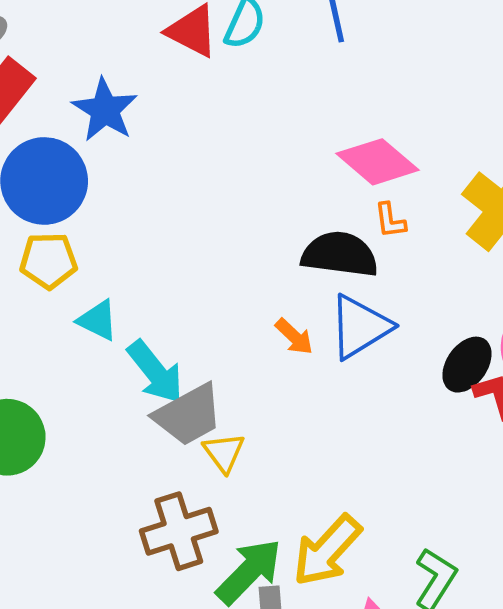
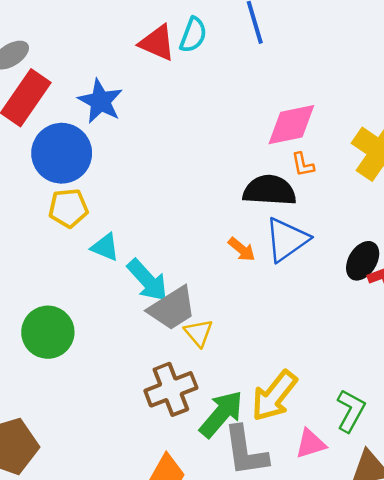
pink diamond: (378, 162) -> (291, 125), turned -48

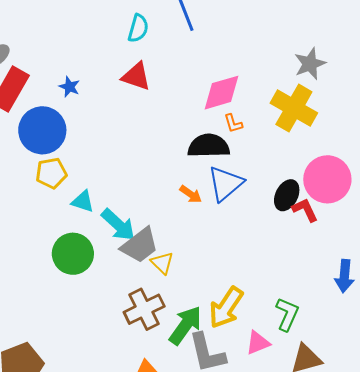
red triangle: (157, 43) -> (136, 76), moved
blue star: (100, 101) -> (69, 87), size x0.6
green circle: (48, 332) -> (73, 254), moved

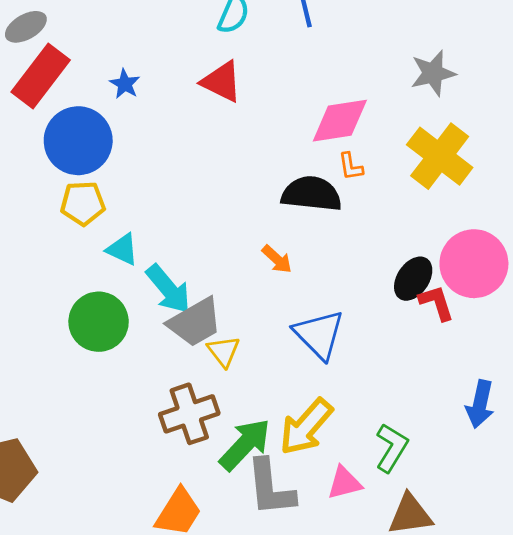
gray star: (310, 64) -> (433, 73), moved
blue triangle: (225, 184) -> (319, 334), moved, turned -42

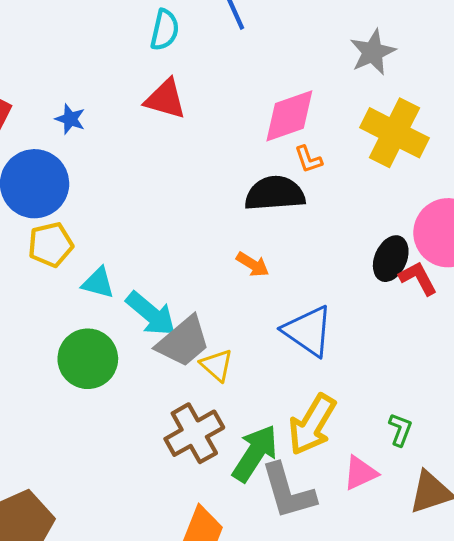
green L-shape: (392, 448) -> (400, 430), size x0.7

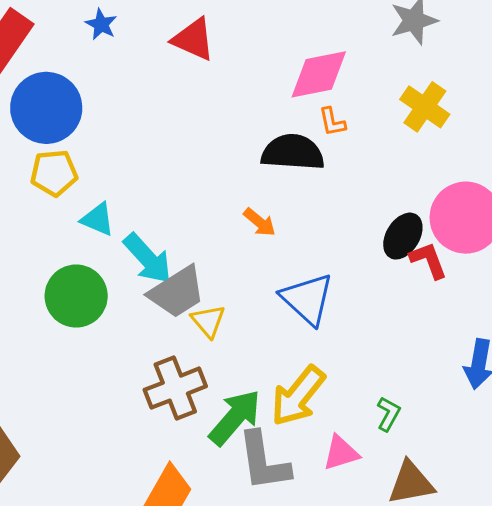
blue star: (70, 119) -> (101, 24), moved
yellow cross: (394, 133) -> (425, 107), size x0.7

